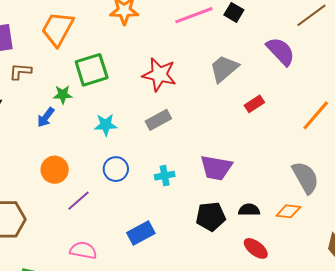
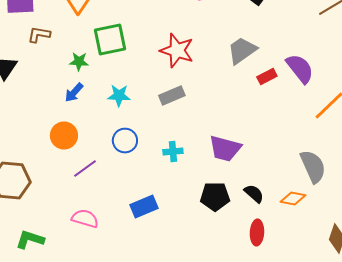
purple semicircle: (281, 51) -> (300, 68), moved
red rectangle: (254, 104) -> (267, 76), moved
blue arrow: (46, 117) -> (74, 92), moved
black semicircle: (249, 210) -> (254, 194), turned 35
red ellipse: (256, 248) -> (257, 232), turned 50

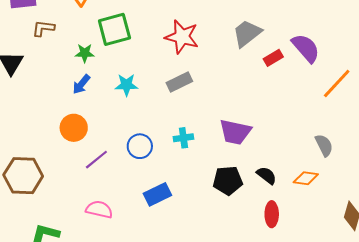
blue circle: (125, 140) -> (140, 146), moved
gray semicircle: (313, 166) -> (324, 145), size x0.7

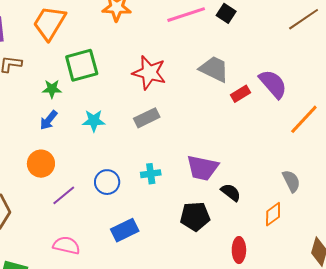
gray trapezoid: (247, 33) -> (214, 69), turned 64
black semicircle: (267, 175) -> (231, 192), moved
orange diamond: (306, 178) -> (273, 214), turned -45

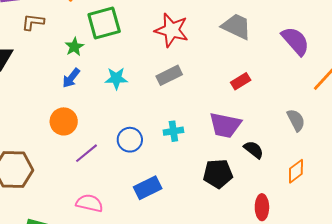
green star: (52, 89) -> (74, 47), turned -30
red rectangle: (240, 94) -> (241, 81), moved
gray semicircle: (291, 181) -> (296, 120), moved

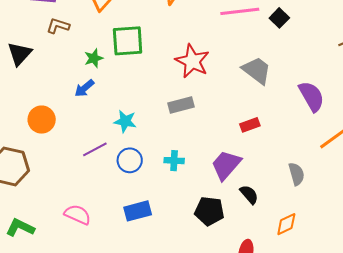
cyan star: (116, 78) -> (125, 121), moved
orange circle: (64, 121) -> (42, 120), moved
purple trapezoid: (225, 125) -> (226, 165), turned 108
purple line: (87, 153) -> (95, 149), moved

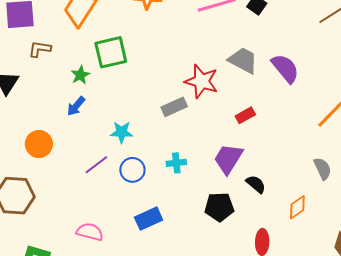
red star: (192, 61) -> (201, 81), moved
purple semicircle: (312, 96) -> (285, 68), moved
gray semicircle: (296, 174) -> (322, 169), moved

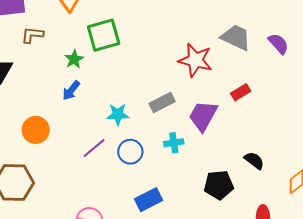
purple semicircle: (285, 68) -> (278, 44), size x0.7
gray rectangle: (174, 107) -> (162, 102), moved
purple trapezoid: (228, 159) -> (203, 116), moved

